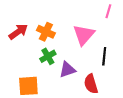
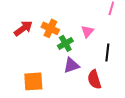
pink triangle: (84, 35) -> (87, 31), size x0.6
green cross: (48, 56) -> (65, 43), moved

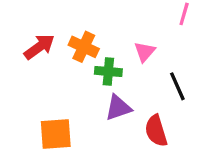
green cross: (65, 43) -> (108, 72), turned 35
black line: (107, 52) -> (177, 86), turned -30

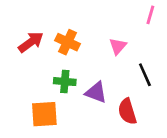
green cross: (108, 72) -> (65, 82), moved
purple triangle: (118, 108) -> (96, 92), turned 40

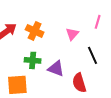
pink line: (150, 15) -> (98, 22), moved

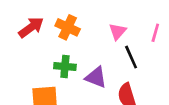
pink line: (98, 22) -> (155, 33), moved
black line: (93, 55) -> (131, 57), moved

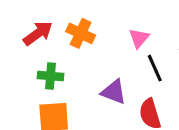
green cross: (65, 67) -> (51, 76), moved

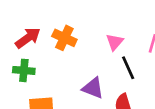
green cross: (51, 76) -> (24, 70), moved

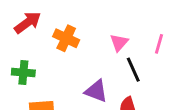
red arrow: (28, 38) -> (28, 23), moved

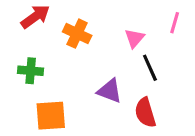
pink line: (159, 44) -> (175, 23), moved

